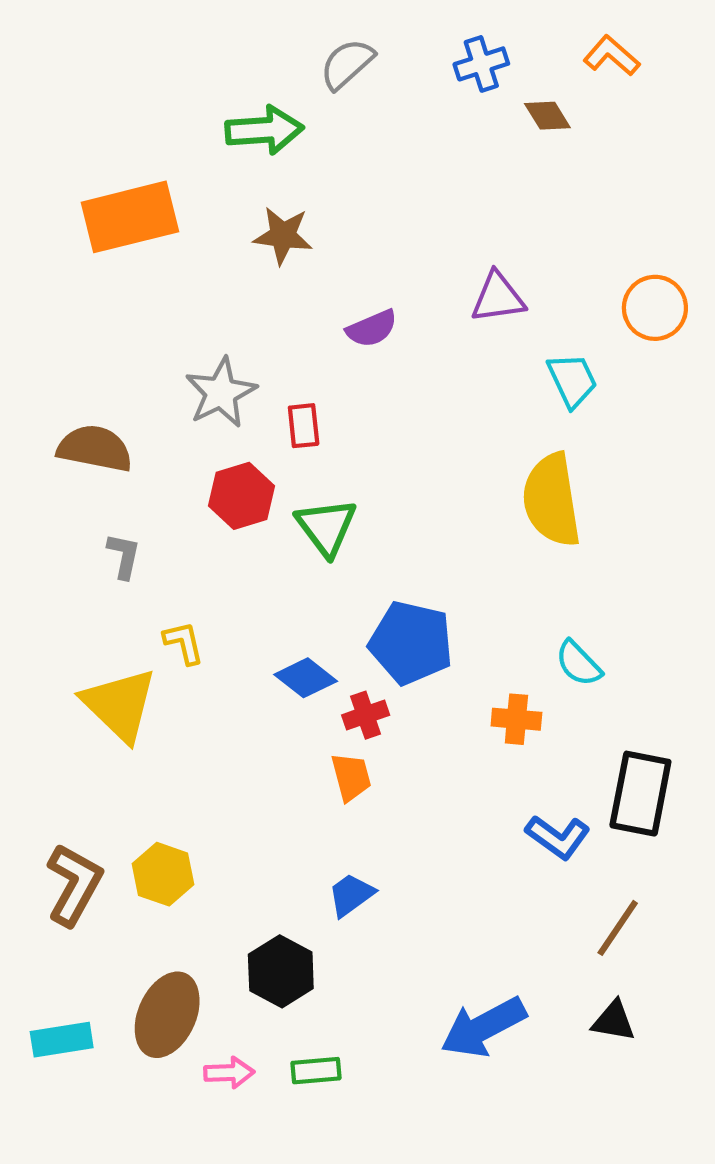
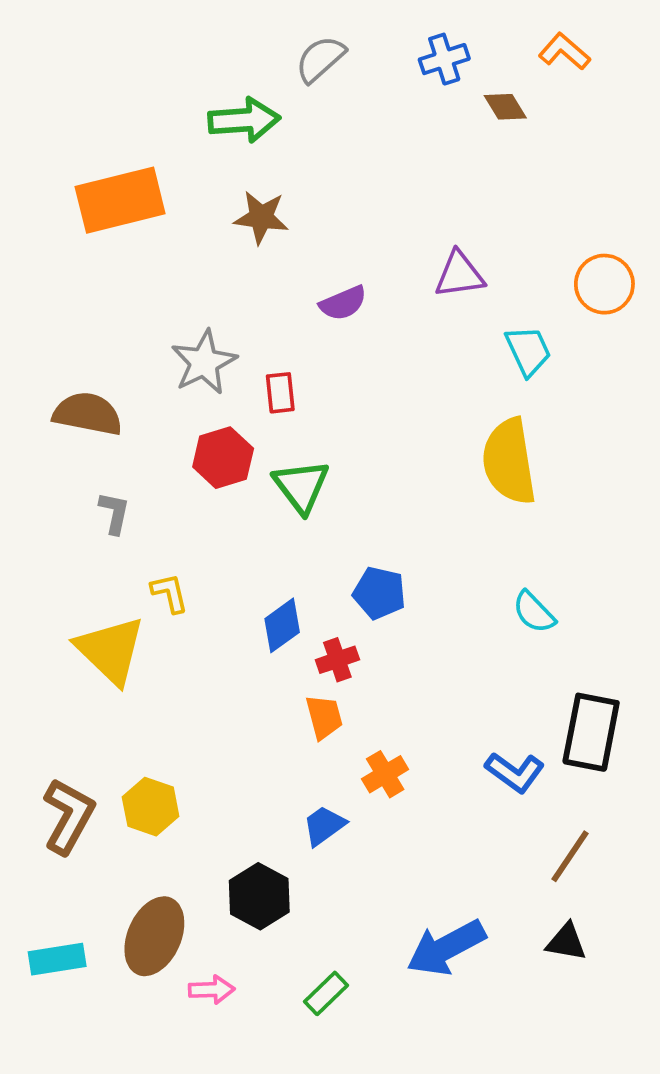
blue pentagon: (411, 643) -> (379, 593), size x0.7
blue diamond: (306, 678) -> (282, 625), turned -74
orange cross: (516, 719) -> (385, 774), moved, turned -36
green rectangle: (316, 1071) -> (326, 993), moved, turned -39

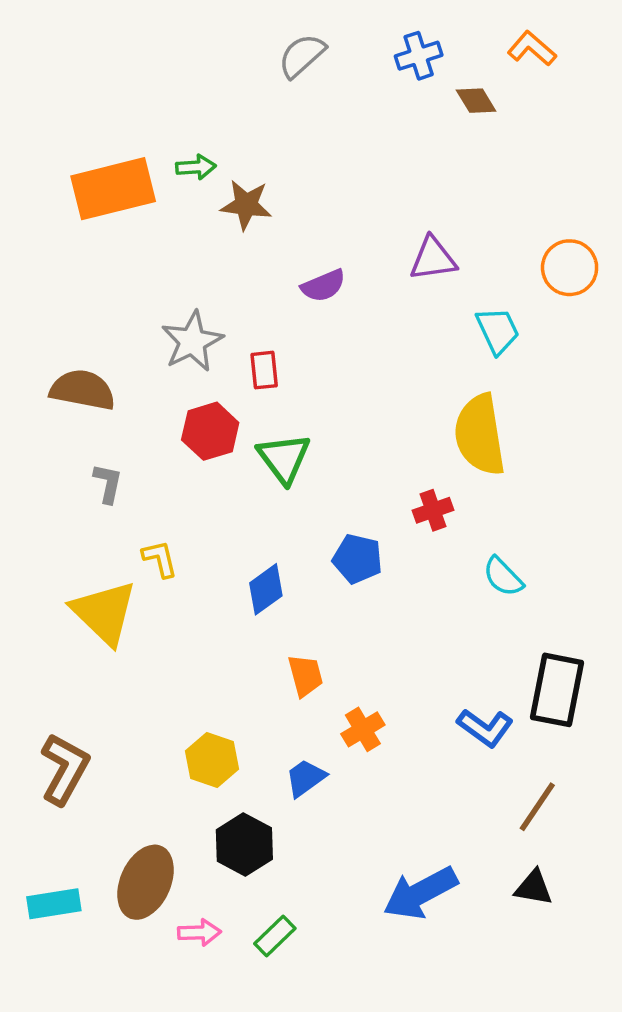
green arrow: (244, 120) -> (196, 167), moved, size x0.6
red cross: (337, 660) -> (433, 510), moved
yellow hexagon: (151, 807) -> (212, 760), moved
green rectangle: (326, 993) -> (275, 936), moved

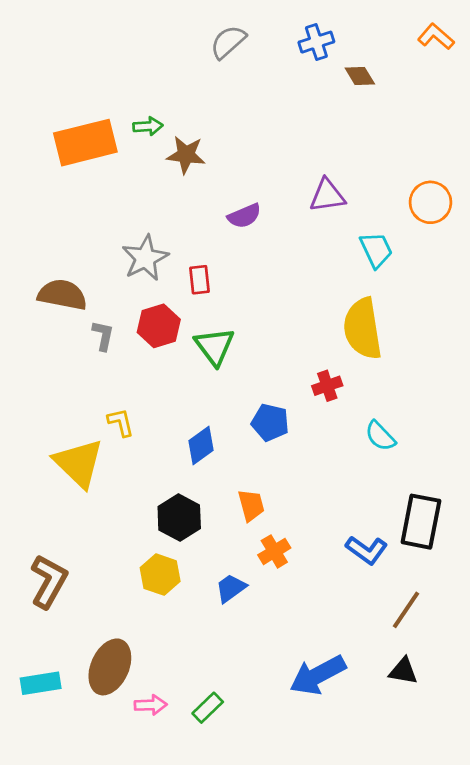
orange L-shape: (532, 49) -> (436, 37), moved
gray L-shape: (108, 483) -> (103, 335), moved
orange trapezoid: (305, 676) -> (251, 505), moved
black hexagon: (244, 844) -> (179, 517), moved

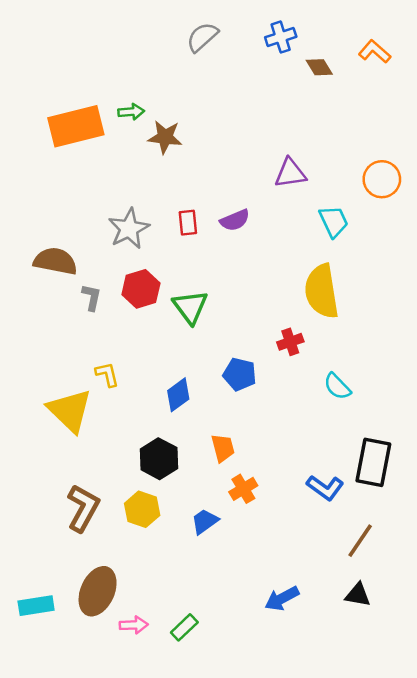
orange L-shape: (436, 37) -> (375, 52), moved
purple semicircle: (244, 216) -> (235, 220), moved
red rectangle: (200, 280) -> (188, 223), moved
brown L-shape: (49, 581) -> (83, 508), moved
blue arrow: (318, 675) -> (282, 598), size x0.7

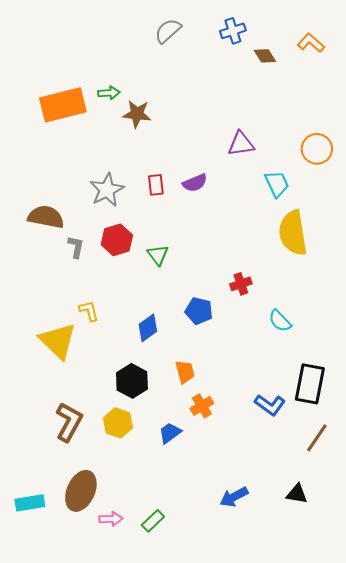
yellow semicircle: (322, 291) -> (293, 233), moved
green triangle: (190, 307) -> (158, 255), size x0.7
brown line: (360, 541) -> (317, 438), moved

